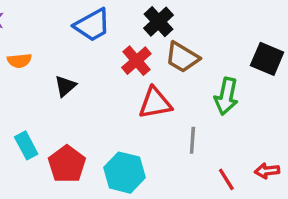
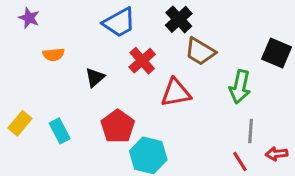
red cross: (136, 61) -> (142, 61), moved
gray line: (192, 140) -> (251, 131), moved
red pentagon: (67, 164) -> (118, 126), moved

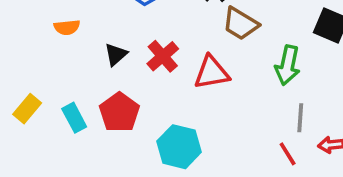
red cross: (142, 61) -> (163, 56), moved
red pentagon: (118, 126) -> (119, 112), moved

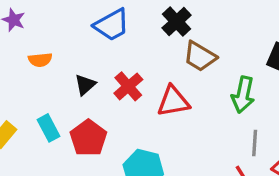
cyan rectangle: (74, 118) -> (49, 128), moved

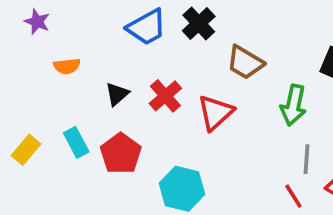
black cross: (177, 22) -> (199, 23), moved
red triangle: (173, 101) -> (215, 113), turned -32

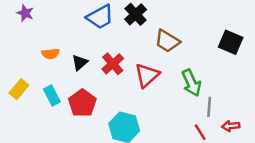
orange semicircle: (67, 66) -> (51, 54), moved
green arrow: (293, 105) -> (191, 83), moved, turned -36
yellow rectangle: (26, 150) -> (19, 89), moved

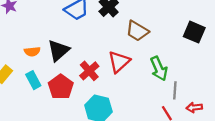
orange semicircle: (51, 54) -> (32, 52), moved
black triangle: (80, 63) -> (58, 50), size x1.5
red cross: (113, 64) -> (89, 71), moved

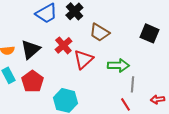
green arrow: (159, 69) -> (118, 65), turned -65
red cross: (89, 71) -> (63, 45), moved
red arrow: (194, 107) -> (157, 99), moved

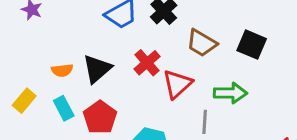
black square: (149, 33) -> (252, 45), moved
gray line: (132, 84) -> (205, 122), moved

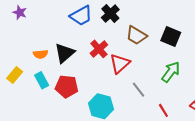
green arrow: (230, 93) -> (171, 72), moved, turned -55
red pentagon: (100, 117) -> (67, 86), turned -30
gray line: (205, 122) -> (138, 90), turned -42

